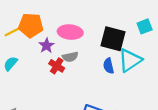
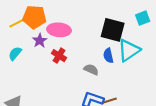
pink ellipse: (70, 32) -> (59, 30), moved
purple star: (47, 46) -> (40, 41), moved
gray semicircle: (70, 57) -> (91, 70), moved, turned -144

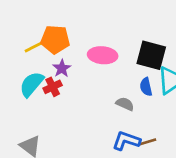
pink ellipse: (59, 30) -> (103, 55), moved
cyan semicircle: (15, 53) -> (32, 84), size x1.5
red cross: (59, 56) -> (53, 87), moved, turned 32

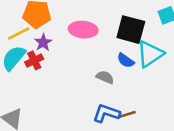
yellow line: (36, 46) -> (19, 33), moved
blue semicircle: (146, 87) -> (126, 60), turned -42

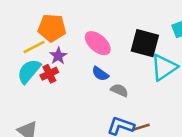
pink ellipse: (83, 30) -> (98, 43), turned 36
blue semicircle: (126, 60) -> (100, 74), moved

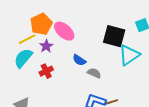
orange pentagon: (52, 28) -> (41, 24), turned -30
pink ellipse: (98, 43) -> (64, 31), moved
red cross: (49, 74) -> (46, 71), moved

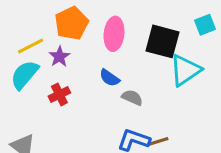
orange pentagon: (41, 24) -> (72, 23), moved
pink ellipse: (64, 31) -> (114, 34), moved, turned 55

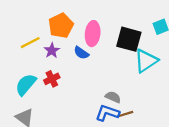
cyan semicircle: (25, 75) -> (26, 85), moved
blue semicircle: (109, 78) -> (81, 53), moved
gray semicircle: (132, 98) -> (113, 97), moved

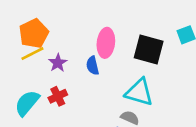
orange pentagon: (61, 26) -> (34, 33), moved
blue semicircle: (81, 53) -> (93, 66), turned 42
cyan triangle: (146, 61) -> (139, 92), moved, turned 50

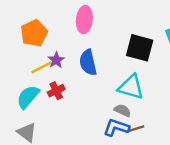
pink ellipse: (106, 43) -> (84, 20), moved
yellow line: (32, 54) -> (41, 67), moved
blue semicircle: (93, 66) -> (88, 63), size x1.5

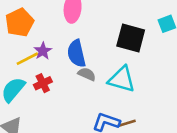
gray semicircle: (122, 110) -> (87, 74), moved

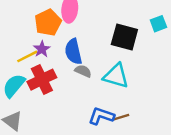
orange pentagon: (20, 23) -> (48, 22), moved
red cross: (43, 83) -> (42, 80), size x1.6

